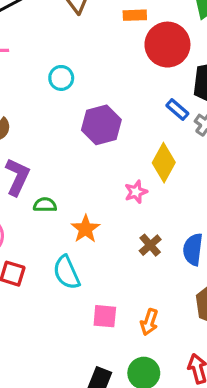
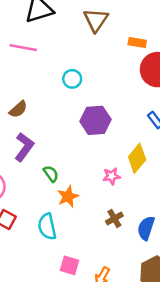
green semicircle: (45, 205) -> (51, 174), moved, turned 42

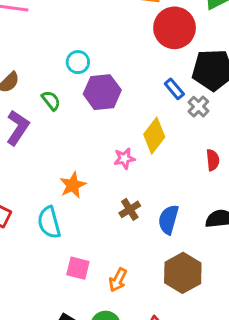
cyan circle: (72, 79) -> (78, 62), moved
green semicircle: (51, 174) -> (51, 101), moved

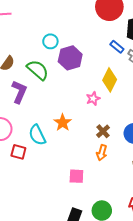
green semicircle: (51, 101) -> (38, 70), size x1.6
cyan semicircle: (49, 222) -> (37, 135), moved
orange arrow: (118, 280) -> (102, 153), moved

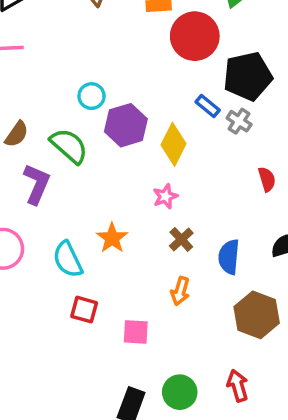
yellow diamond: (110, 80) -> (174, 144), moved
brown cross: (103, 131) -> (181, 239), moved
red square: (18, 152) -> (84, 310), moved

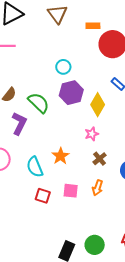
cyan circle: (91, 96) -> (63, 67), moved
pink square: (136, 332) -> (71, 191), moved

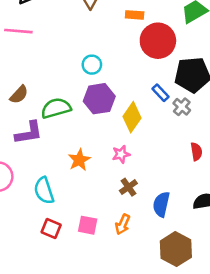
green semicircle: (39, 103) -> (56, 108), turned -65
purple L-shape: (19, 123) -> (29, 133), turned 50
orange star: (60, 156) -> (79, 160), moved

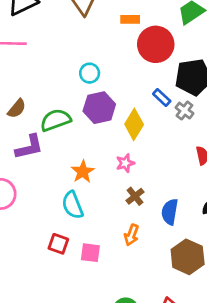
cyan semicircle: (44, 191) -> (73, 205), moved
pink square: (88, 225) -> (90, 253), moved

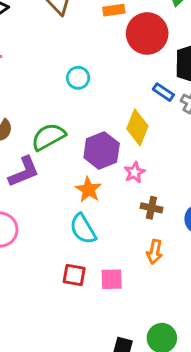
purple hexagon: (99, 108) -> (102, 150), moved
brown cross: (135, 196) -> (151, 208), turned -30

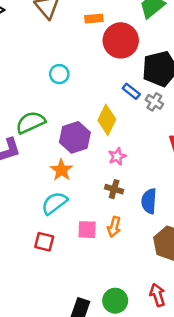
pink star: (135, 172) -> (117, 156), moved
cyan semicircle: (83, 229) -> (54, 203), turned 80
pink square: (112, 279) -> (87, 230), moved

